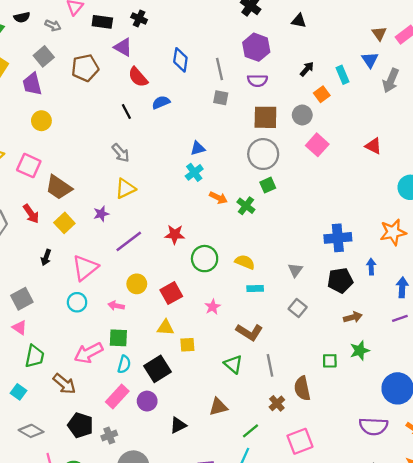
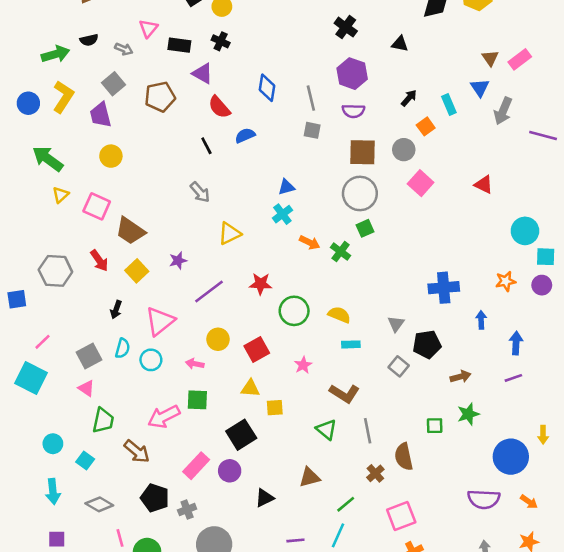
yellow triangle: (125, 189) -> (230, 233), moved
orange star: (393, 232) -> (506, 281), size x0.7
black pentagon: (340, 280) -> (427, 344), moved
cyan semicircle: (124, 364) -> (123, 348), moved

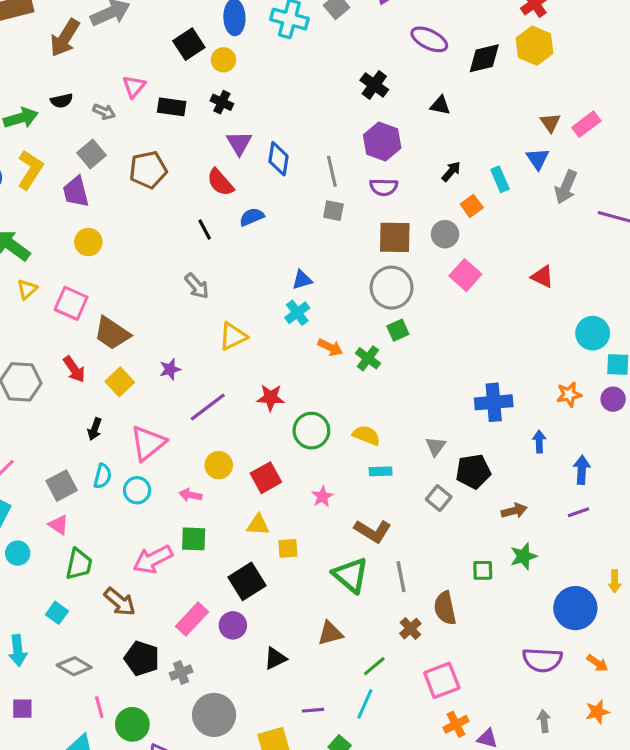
purple triangle: (203, 74) -> (239, 143), moved, turned 30
green triangle: (326, 430) -> (351, 575), size x1.4
cyan circle: (53, 444) -> (18, 553), moved

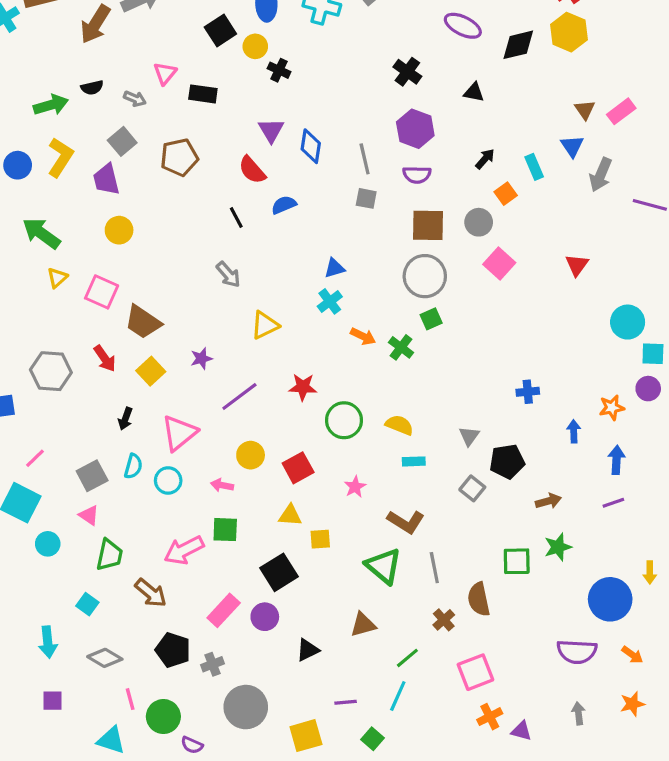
black cross: (222, 102) -> (279, 70), moved
red triangle: (542, 277) -> (577, 265), turned 40
orange star: (569, 394) -> (612, 408), moved
blue cross: (494, 402) -> (528, 392), size x0.6
green square: (483, 570) -> (517, 561), size x1.4

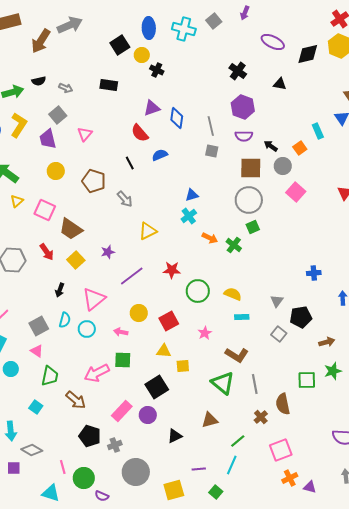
pink triangle: (165, 73) -> (85, 134), moved
purple triangle: (271, 130) -> (152, 108), turned 42
brown pentagon: (179, 157) -> (94, 181), moved, turned 30
black arrow: (485, 159) -> (271, 146), moved, turned -96
gray diamond: (105, 658) -> (32, 450), moved

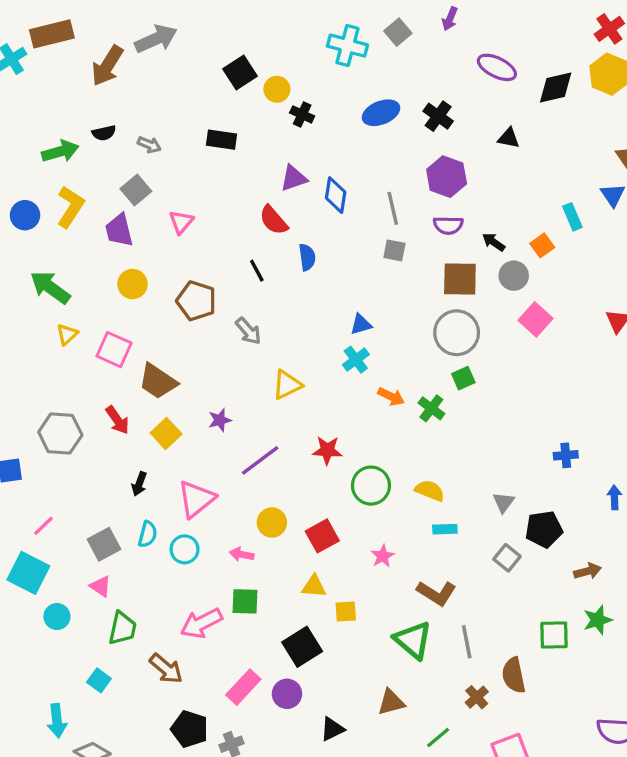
blue ellipse: (149, 28) -> (381, 113), moved, turned 70
blue semicircle: (160, 155) -> (307, 257), turned 105

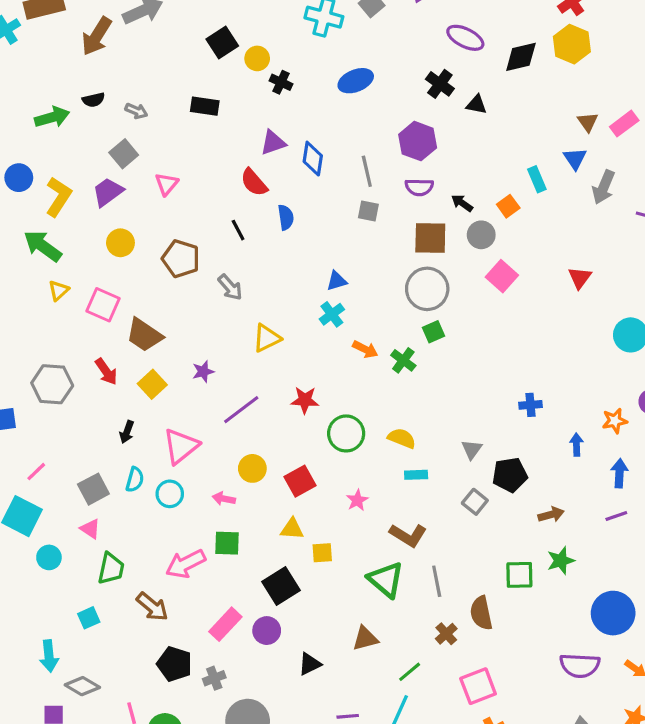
black cross: (438, 116) -> (440, 84), moved
yellow L-shape: (70, 207) -> (59, 197), moved
purple trapezoid: (119, 230) -> (108, 192), turned 68
cyan square: (99, 680) -> (89, 618), turned 30

